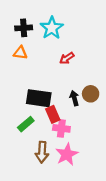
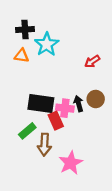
cyan star: (52, 28) -> (47, 44), moved
red arrow: (67, 58) -> (92, 61), moved
pink cross: (61, 128) -> (65, 108), moved
brown arrow: (42, 152) -> (44, 145), moved

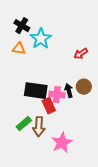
black cross: (25, 30) -> (22, 26), turned 35
green rectangle: (27, 131) -> (24, 124), moved

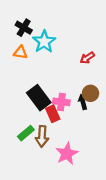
black rectangle: (36, 91) -> (39, 98), turned 45
black arrow: (69, 91) -> (83, 102), moved

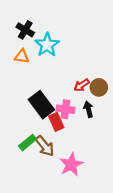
red arrow: (87, 58) -> (82, 85), moved
brown circle: (90, 93) -> (99, 87), moved
brown arrow: (42, 136) -> (45, 146), turned -42

